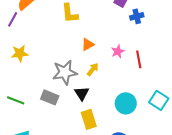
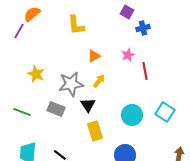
pink star: (118, 51) -> (128, 55), moved
yellow star: (20, 53) -> (36, 74), moved, turned 30

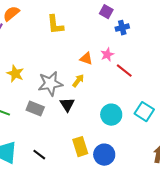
orange triangle: (94, 56) -> (86, 59), moved, turned 48
red line: (145, 71) -> (124, 71), turned -42
yellow rectangle: (95, 131) -> (80, 147), moved

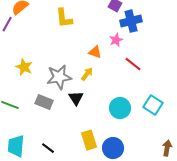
blue cross: (122, 28) -> (131, 21), size x1.5
pink star: (107, 55) -> (116, 40), moved

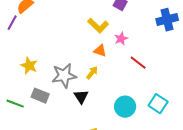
yellow L-shape: (64, 18) -> (98, 26), moved, turned -40
blue cross: (131, 21) -> (167, 20), moved
gray rectangle: (44, 102) -> (40, 96), moved

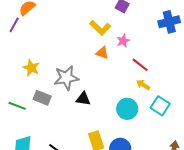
yellow arrow: (92, 73) -> (143, 85), moved, turned -96
black triangle: (81, 97) -> (83, 99), turned -49

